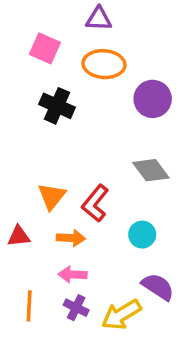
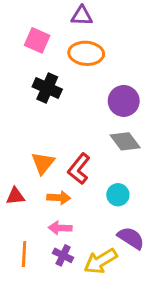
purple circle: (153, 99) -> (124, 101), moved

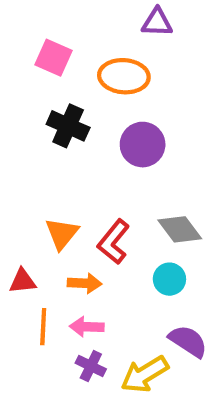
purple triangle: (82, 16) -> (157, 22), moved
purple circle: (124, 101) -> (143, 145), moved
gray diamond: (125, 141) -> (180, 229), moved
orange line: (24, 254) -> (43, 327), moved

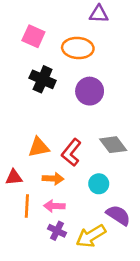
orange triangle: (62, 234) -> (39, 147), turned 40
cyan circle: (169, 279) -> (99, 184), moved

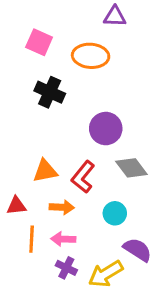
purple circle: (90, 91) -> (106, 129), moved

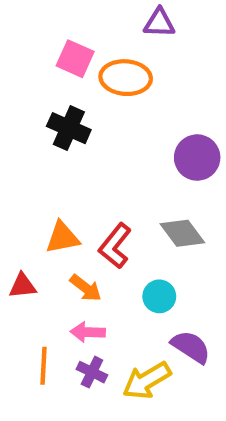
pink square: (39, 42) -> (75, 59), moved
purple circle: (106, 129) -> (197, 158), moved
orange arrow: (62, 207) -> (86, 288), turned 35
orange line: (32, 239) -> (44, 366), moved

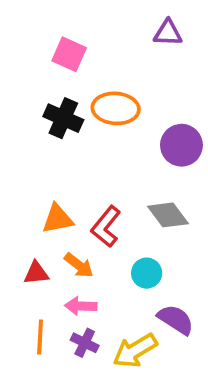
purple triangle: (159, 23) -> (168, 33), moved
orange ellipse: (126, 78) -> (116, 108), moved
red triangle: (23, 286) -> (36, 273), moved

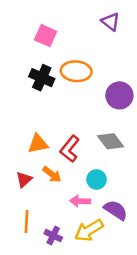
purple triangle: (168, 33) -> (111, 22), turned 36
red triangle: (36, 273) -> (24, 179), turned -36
pink arrow: (81, 306) -> (80, 201), moved
purple cross: (85, 343) -> (53, 236), moved

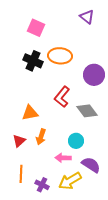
red L-shape: (70, 149) -> (62, 97), moved
orange arrow: (52, 174) -> (41, 137), turned 70

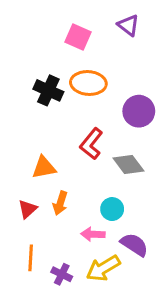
pink square: (36, 28) -> (78, 37), moved

